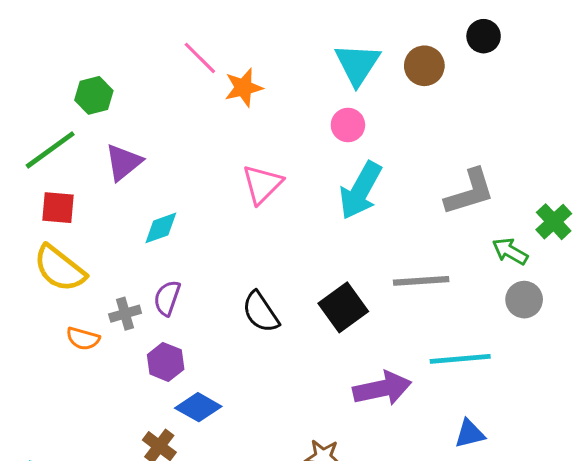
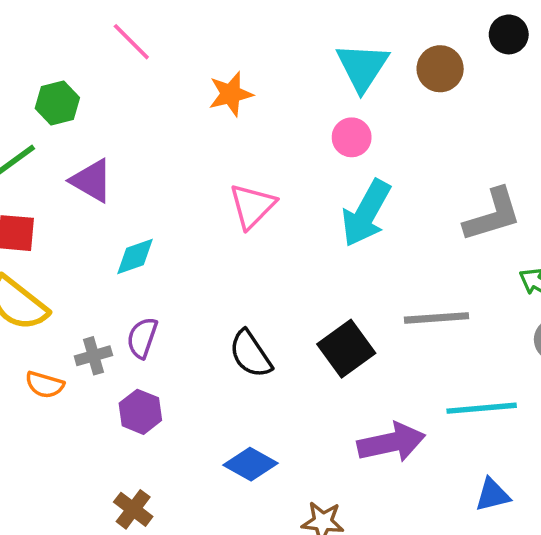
pink line: (200, 58) -> (131, 42), moved
purple triangle: (123, 162) -> (92, 181), turned -51
blue diamond: (198, 407) -> (251, 464), moved

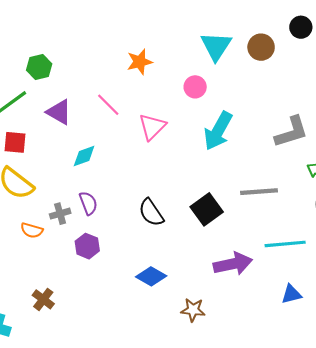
pink line: (131, 42) -> (108, 105), moved
pink circle: (352, 137) -> (195, 87), moved
purple semicircle: (142, 338) -> (88, 203), turned 140
brown cross: (133, 509) -> (43, 299), moved

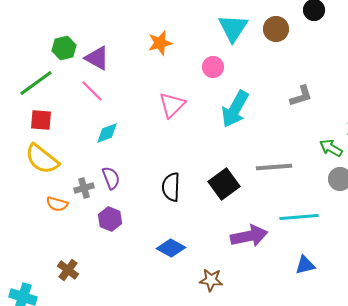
pink line: (108, 105) -> (92, 91), moved
purple triangle: (59, 112) -> (97, 58), moved
gray L-shape: (291, 132) -> (301, 96), moved, size x0.7
black semicircle: (151, 213) -> (171, 187), turned 36

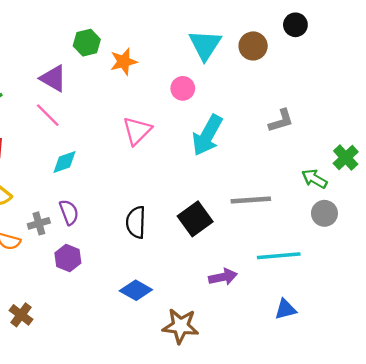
green hexagon: (64, 48) -> (87, 43), moved
purple arrow: (249, 236) -> (223, 277), size x0.7
brown star: (211, 280) -> (181, 326), size x1.4

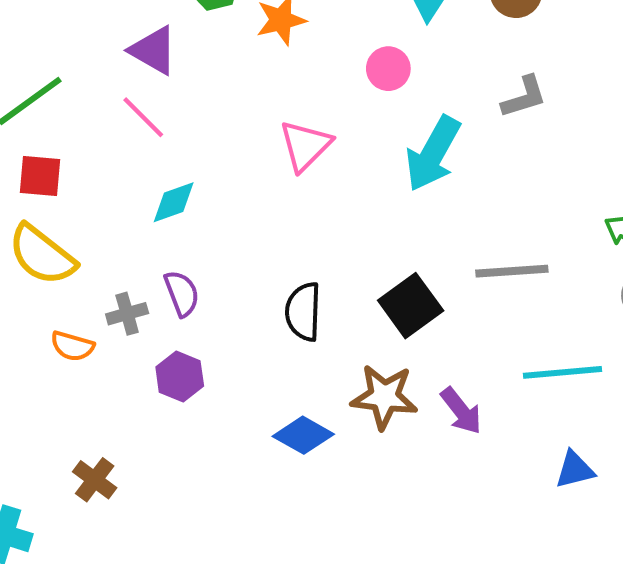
gray L-shape: (281, 121) -> (524, 97), moved
purple arrow: (223, 277) -> (461, 411), turned 64
brown star: (181, 326) -> (384, 397), moved

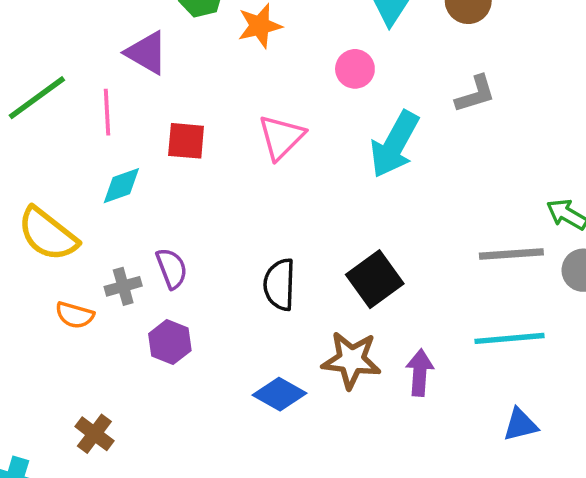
pink line: (143, 117) -> (107, 112), moved, turned 42
red square: (40, 176) -> (186, 141), moved
cyan diamond: (174, 202) -> (121, 186), moved
gray line: (512, 271) -> (511, 254), moved
purple arrow: (461, 411) -> (420, 373), turned -138

